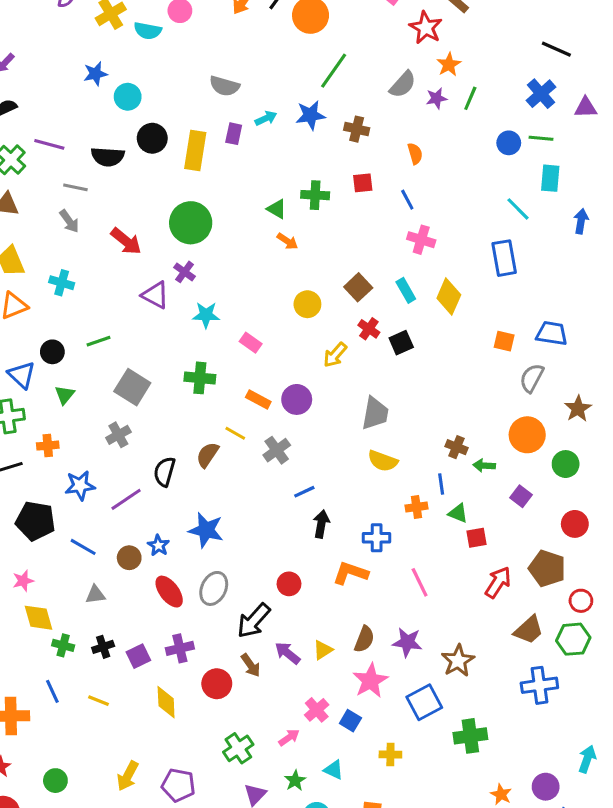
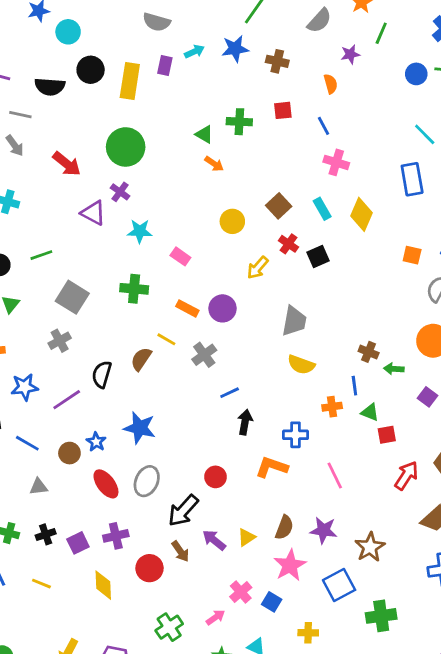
purple star: (437, 98) -> (350, 54), moved

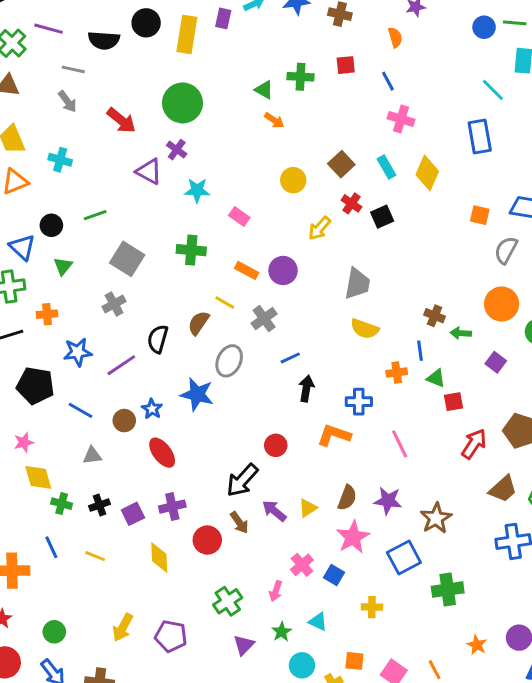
gray ellipse: (147, 481) -> (229, 361), moved
pink arrow: (215, 617) -> (276, 591), turned 144

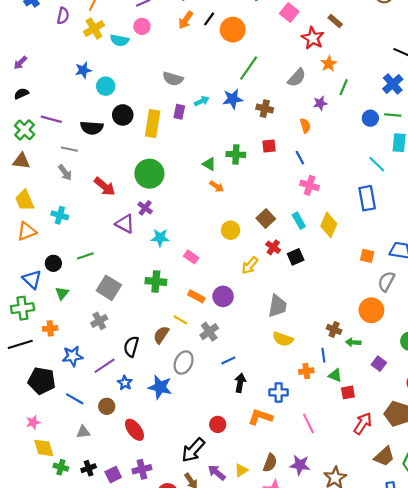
orange circle: (502, 304) -> (371, 310), moved
blue star: (152, 409) -> (125, 383), moved

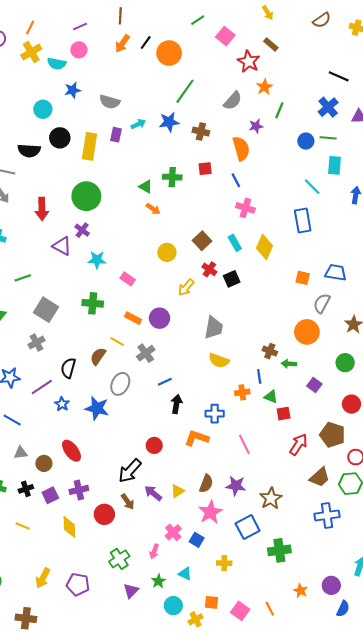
blue star: (83, 70) -> (73, 90), moved
orange semicircle: (305, 126) -> (241, 148), size x1.6
red arrow: (105, 186) -> (42, 209), turned 50
brown circle: (107, 406) -> (44, 463), moved

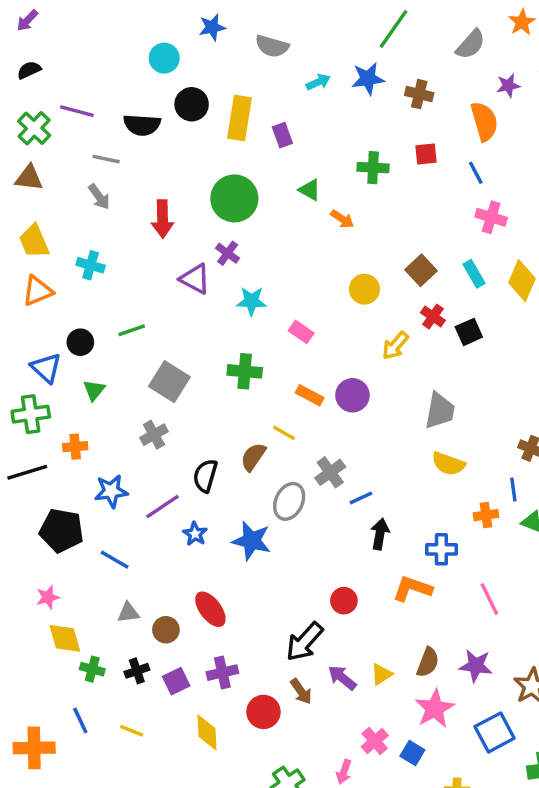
purple rectangle: (116, 135) -> (282, 135), moved, turned -32
green triangle: (146, 187) -> (310, 190), moved
gray cross: (146, 353) -> (330, 472), moved

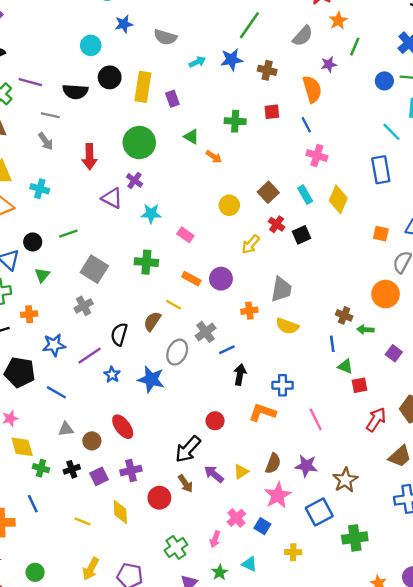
orange cross: (486, 515) -> (249, 311), moved
yellow line: (132, 731) -> (82, 521), moved

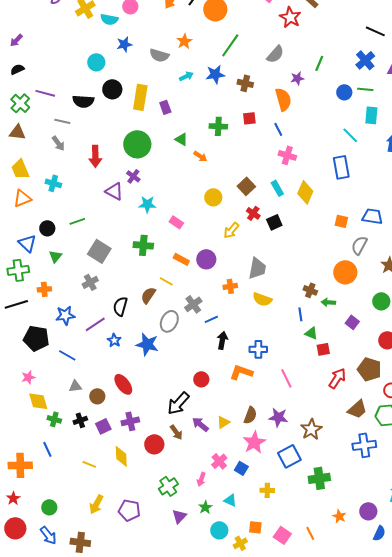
orange star: (338, 21) -> (184, 41), moved

